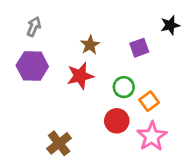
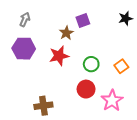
purple square: (139, 48) -> (83, 20), moved
orange square: (149, 101) -> (121, 66), moved
brown cross: (59, 143) -> (43, 106), turned 30

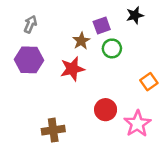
black star: (126, 18) -> (135, 15), moved
green circle: (91, 64) -> (112, 48), moved

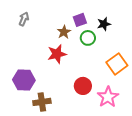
black star: (135, 15) -> (104, 24), moved
purple hexagon: (29, 60) -> (24, 80), moved
orange square: (149, 82) -> (117, 64), size x1.5

